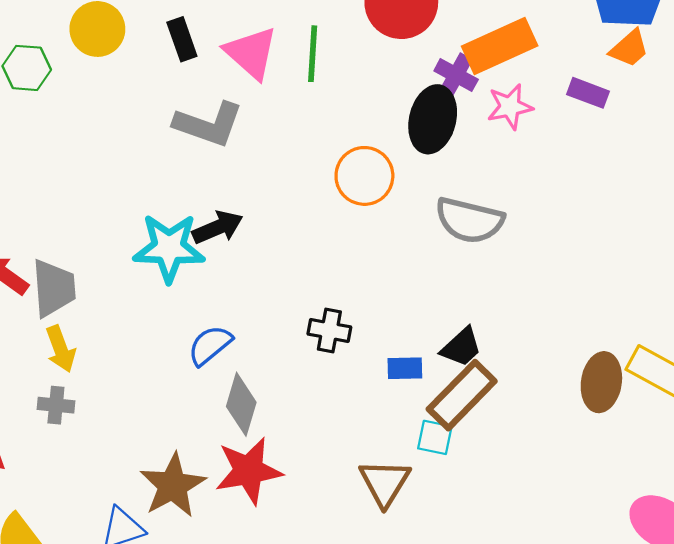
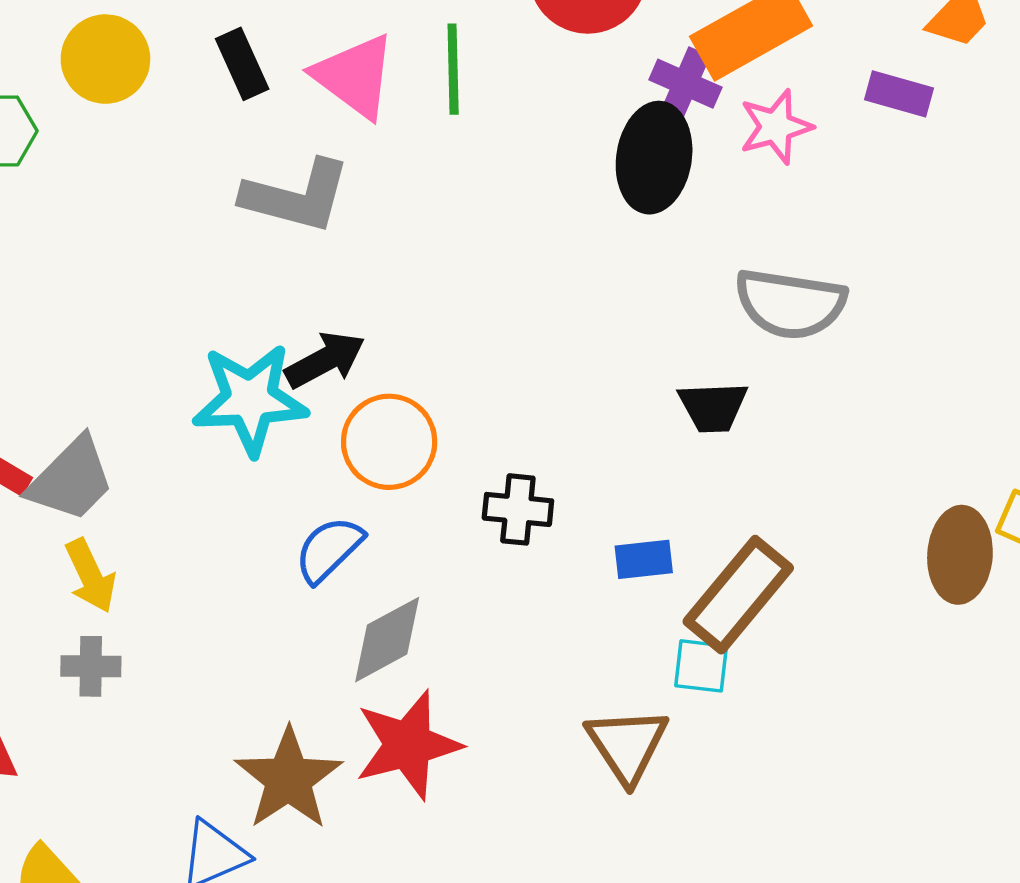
orange circle: (364, 176) -> (389, 442), moved
gray semicircle: (469, 220) -> (790, 304), moved
gray trapezoid: (54, 288) -> (71, 479), turned 54
black trapezoid: (461, 347) -> (713, 407), moved, turned 45
gray diamond: (241, 404) -> (387, 640), turned 50

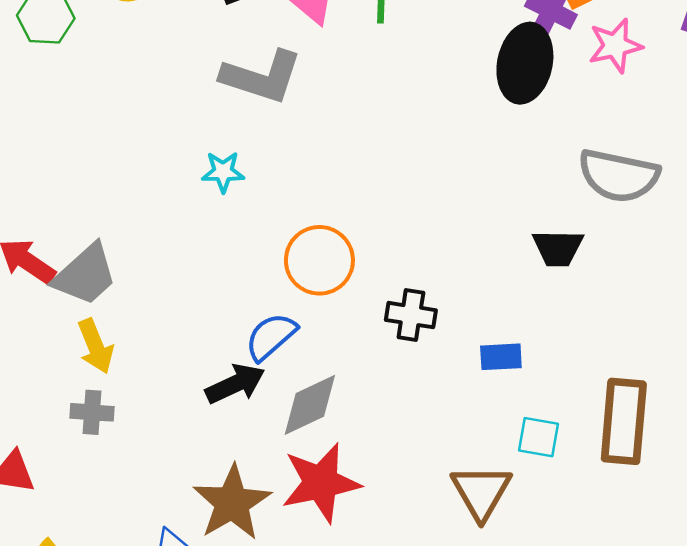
black arrow: (325, 360) -> (235, 384), moved
cyan star: (250, 399) -> (223, 172), moved, size x0.5
brown rectangle: (738, 595) -> (624, 421), moved, turned -38

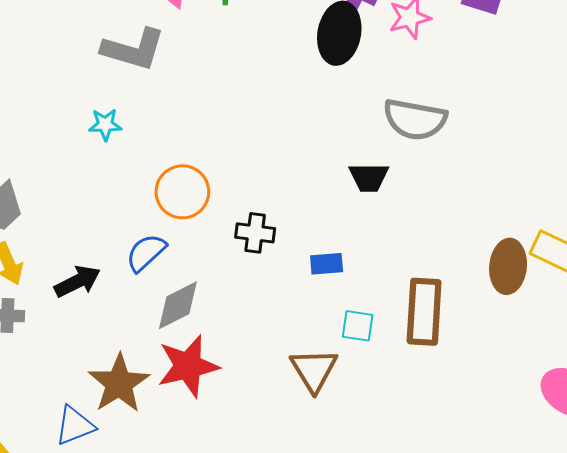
black arrow: (235, 384) -> (77, 281), moved

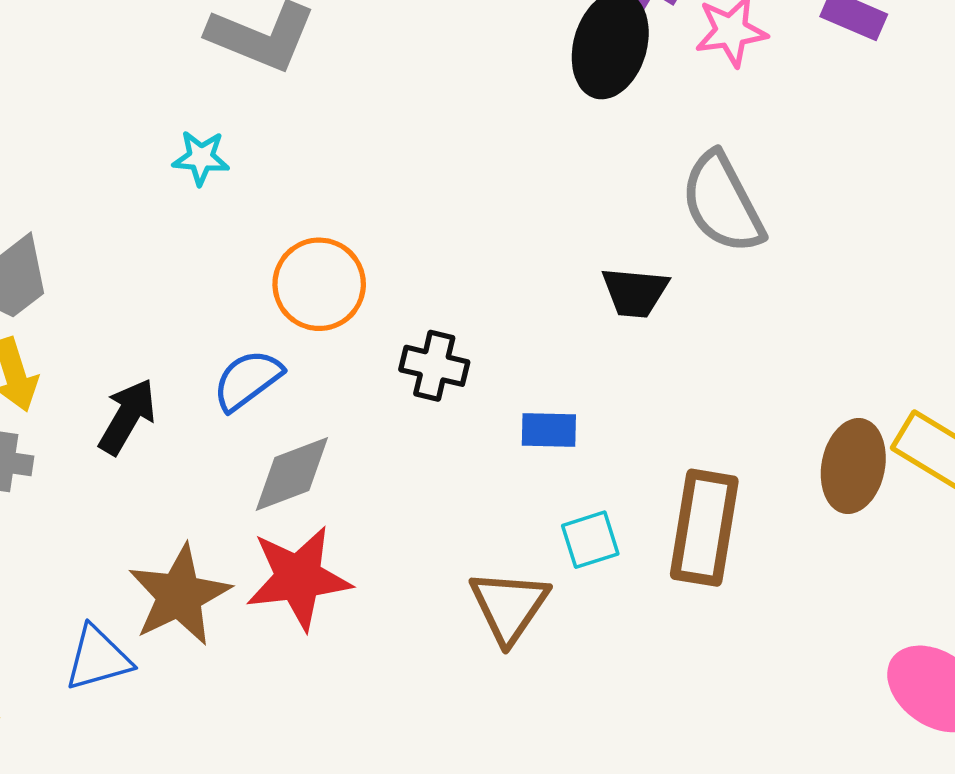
gray semicircle: (415, 119) -> (722, 203), turned 46
black arrow: (77, 281) -> (127, 416), turned -39
cyan square: (358, 326) -> (590, 540), turned -32

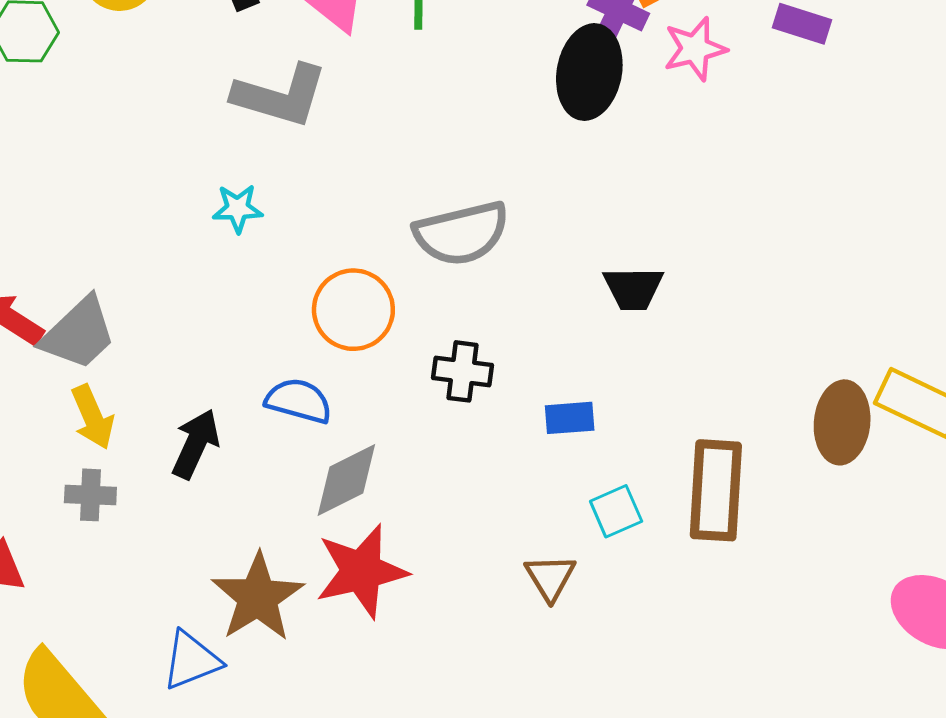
gray semicircle: (722, 203) -> (461, 233), moved, turned -70
blue semicircle: (247, 380) -> (299, 401), turned 58
brown triangle: (509, 606) -> (550, 577), size x0.7

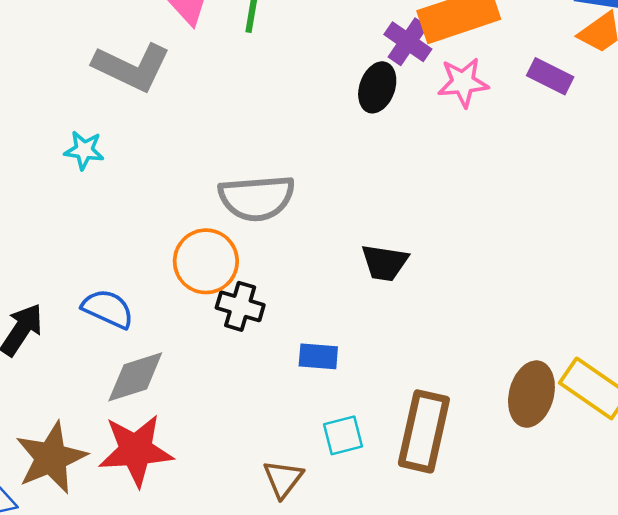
black ellipse: (589, 72) -> (377, 87), size x0.7
orange circle: (353, 310) -> (206, 261), moved

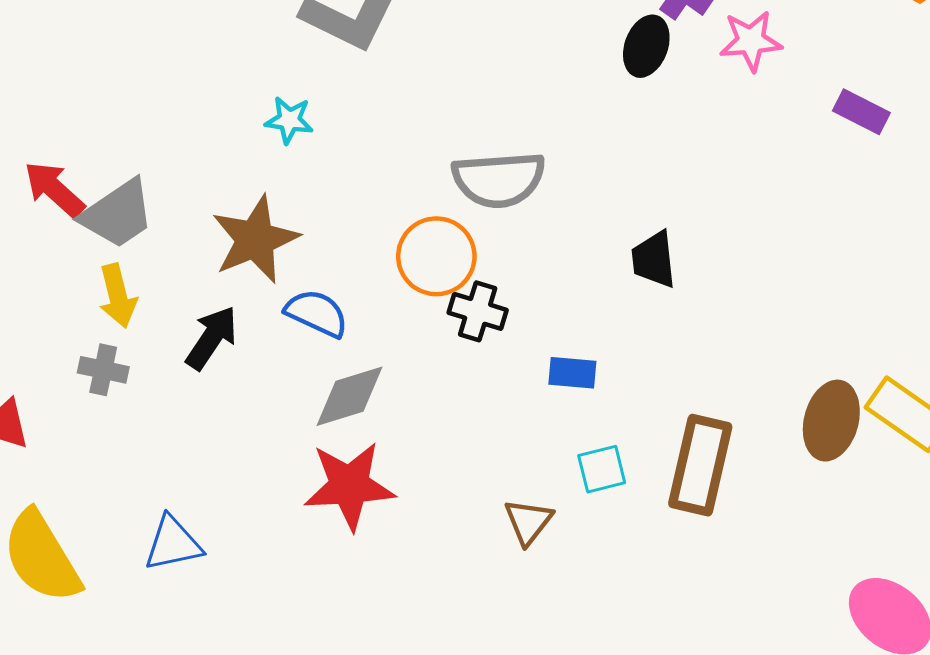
purple rectangle: (550, 76) -> (861, 112), moved
black trapezoid: (385, 263) -> (654, 259), turned 75
brown star: (51, 458) -> (255, 240), moved

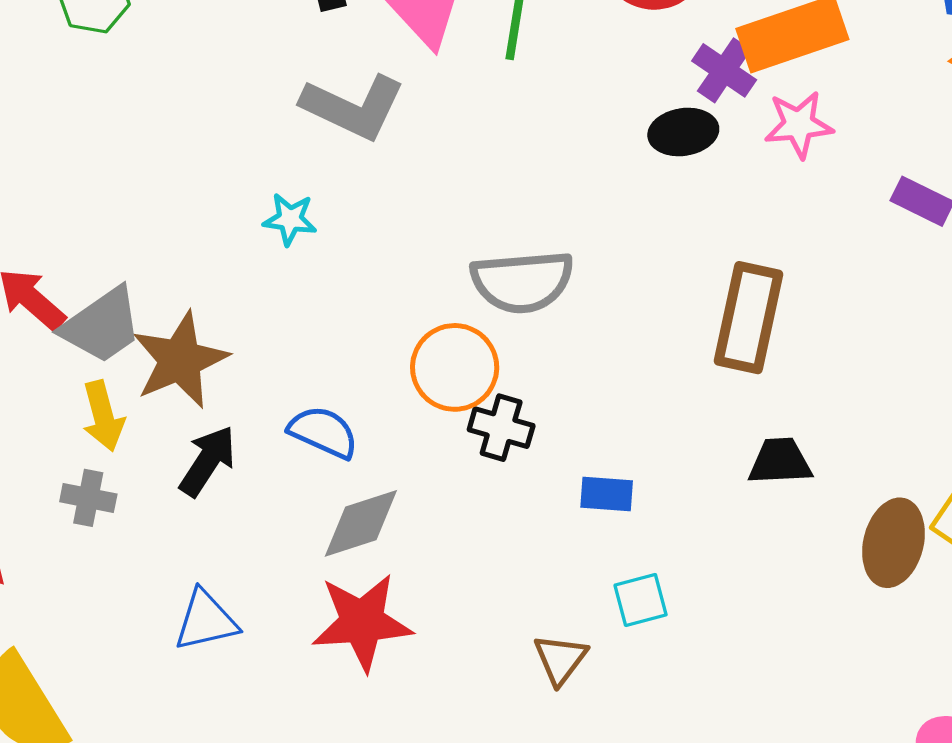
black ellipse: (646, 46) -> (683, 132), turned 62
brown star: (255, 240) -> (180, 360), moved
black trapezoid: (654, 259) -> (780, 461), moved, turned 94
brown rectangle: (700, 465) -> (748, 318), moved
blue triangle: (173, 544) -> (206, 620), moved

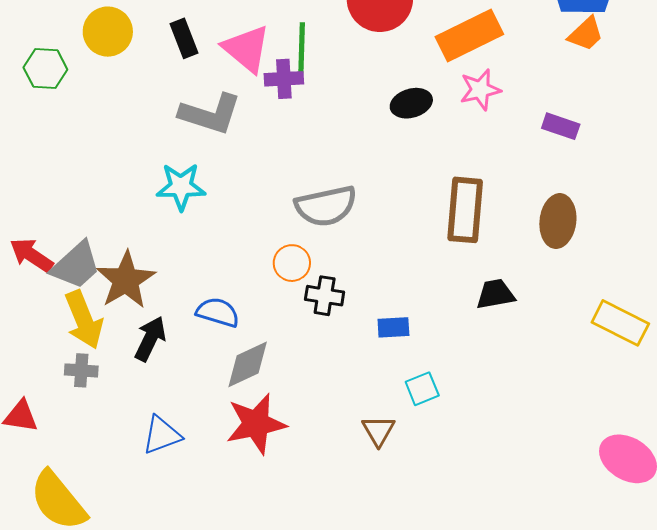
purple cross: (724, 70) -> (284, 79), moved, turned -30
cyan star: (290, 219) -> (181, 187), size x1.5
orange circle: (455, 367) -> (292, 263), size x0.7
yellow arrow: (103, 416) -> (84, 320), size x1.4
brown ellipse: (893, 543) -> (558, 221), moved

